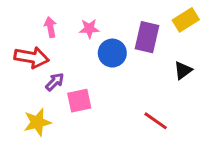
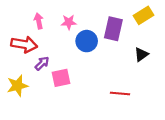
red line: (156, 121) -> (120, 93), turned -30
yellow star: (37, 122) -> (17, 86), moved

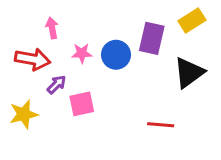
pink star: (69, 22) -> (82, 53), moved
black triangle: (141, 54) -> (189, 73), size x1.6

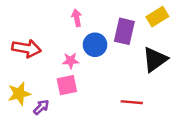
pink arrow: (52, 28) -> (77, 18), moved
pink star: (82, 53) -> (71, 61), moved
purple arrow: (56, 85) -> (41, 107), moved

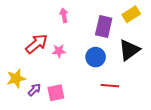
blue circle: (95, 45) -> (96, 57), moved
red arrow: (27, 48) -> (36, 44), moved, turned -50
pink square: (67, 85) -> (56, 93), moved

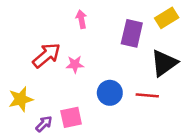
blue circle: (96, 57) -> (110, 93), moved
red line: (110, 86) -> (147, 95), moved
purple arrow: (34, 90) -> (44, 124), moved

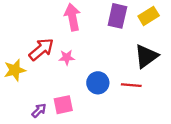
pink arrow: (81, 19) -> (72, 17), size x1.6
purple rectangle: (132, 33) -> (117, 16), moved
yellow star: (21, 99) -> (15, 70), moved

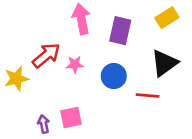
purple rectangle: (117, 16) -> (120, 31), moved
blue circle: (98, 83) -> (114, 76), moved
purple arrow: (39, 110) -> (44, 124), turned -56

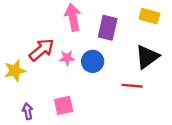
yellow rectangle: (167, 18) -> (149, 16), turned 48
blue circle: (114, 76) -> (93, 61), moved
purple arrow: (44, 124) -> (28, 111), moved

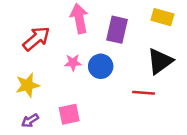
red arrow: (42, 50) -> (36, 39), moved
yellow star: (15, 71) -> (28, 85), moved
purple arrow: (28, 111) -> (30, 120), turned -112

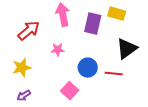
yellow rectangle: (162, 17) -> (117, 14), moved
blue circle: (101, 66) -> (88, 68), moved
pink square: (69, 114) -> (70, 91), moved, turned -36

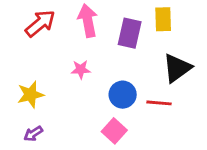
yellow rectangle: (117, 14) -> (163, 19), turned 72
red arrow: (29, 31) -> (40, 23), moved
pink square: (70, 91) -> (114, 131), moved

